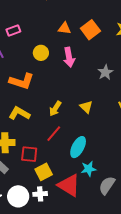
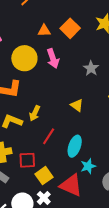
yellow circle: (41, 53) -> (24, 58), size x1.6
yellow arrow: (55, 109) -> (35, 113), moved
white cross: (40, 194) -> (44, 198), turned -32

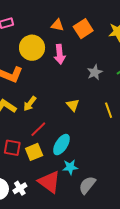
yellow square: (44, 176) -> (34, 152), moved

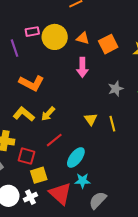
yellow circle: (32, 48) -> (55, 37), moved
yellow line: (109, 110) -> (112, 124), moved
yellow square: (34, 152) -> (39, 175), moved

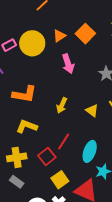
orange triangle: (83, 38) -> (59, 36), turned -32
yellow arrow: (48, 114) -> (62, 105), moved
red square: (27, 156) -> (47, 156), moved, turned -36

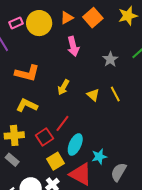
cyan ellipse: (90, 151) -> (75, 144), moved

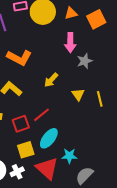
gray star: (110, 59) -> (85, 61), moved

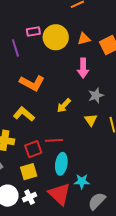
gray star: (85, 61) -> (96, 96), moved
red line: (41, 115) -> (54, 140), turned 36
cyan ellipse: (49, 138) -> (61, 164), turned -30
yellow square: (26, 150) -> (29, 172), moved

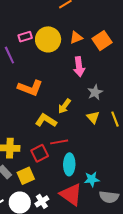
yellow L-shape: (24, 114) -> (46, 120), moved
yellow square: (29, 172) -> (26, 176), moved
gray semicircle: (97, 201) -> (109, 197), turned -120

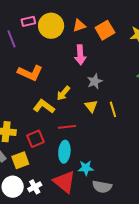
red line: (59, 142) -> (67, 127), moved

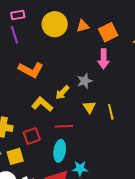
pink rectangle: (28, 21) -> (18, 15), moved
pink arrow: (80, 55) -> (104, 59), moved
gray star: (95, 81) -> (85, 81), moved

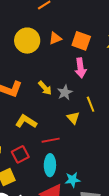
orange square: (108, 32) -> (81, 41), turned -36
yellow arrow: (62, 92) -> (45, 88), moved, turned -77
yellow line: (111, 112) -> (91, 104), moved

